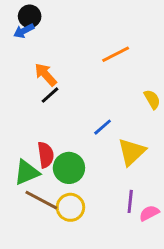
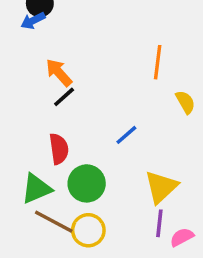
orange line: (116, 54) -> (158, 62), moved, turned -56
yellow triangle: (132, 152) -> (161, 187), moved
red semicircle: (46, 155) -> (59, 149), moved

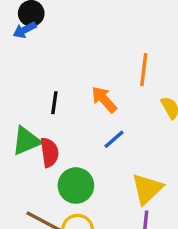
orange arrow: (59, 73) -> (104, 99), moved
black line: (64, 97) -> (54, 103), turned -40
green triangle: (36, 189) -> (26, 141), moved

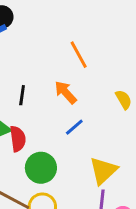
orange line: (144, 70) -> (79, 55), moved, turned -36

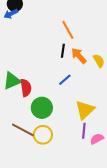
orange arrow: (66, 92) -> (79, 56), moved
black line: (22, 95) -> (63, 51), moved

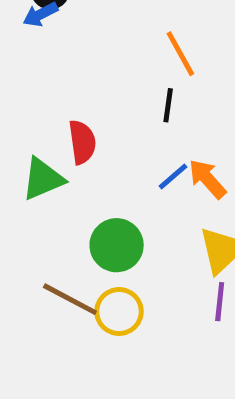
orange arrow: (79, 56) -> (207, 179), moved
red semicircle: (26, 88) -> (82, 142), moved

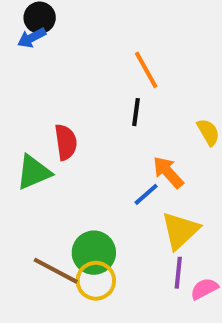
blue line: (173, 176) -> (146, 194), moved
green circle: (117, 245) -> (94, 253), moved

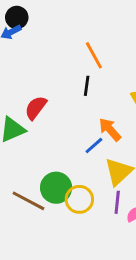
red semicircle: (66, 142) -> (36, 108), turned -135
yellow circle: (96, 281) -> (79, 199), moved

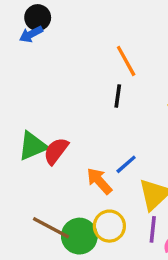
red semicircle: (36, 108) -> (56, 151), moved
orange arrow: (110, 130) -> (99, 181), moved
green circle: (56, 188) -> (79, 236), moved

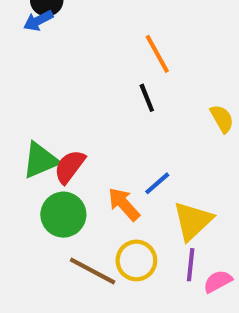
black line: (118, 96) -> (147, 98), turned -30
brown line: (51, 228) -> (93, 271), moved
green circle: (79, 236) -> (63, 215), moved

